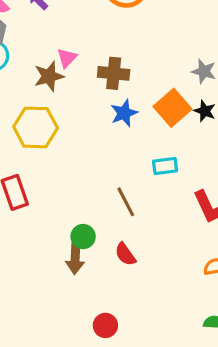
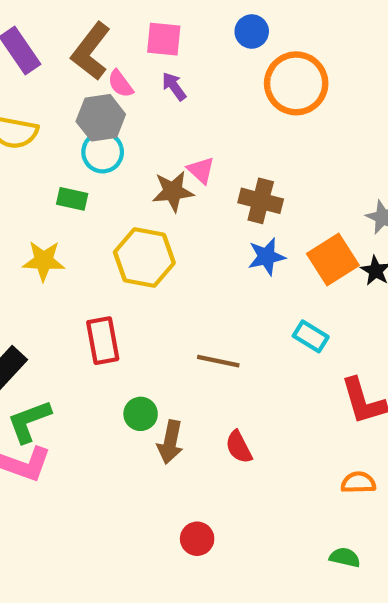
pink triangle: (67, 58) -> (201, 170), turned -40
cyan rectangle: (165, 166) -> (311, 336), turned 30
brown line: (126, 202) -> (218, 361), moved, turned -60
green circle: (83, 237) -> (141, 414), moved

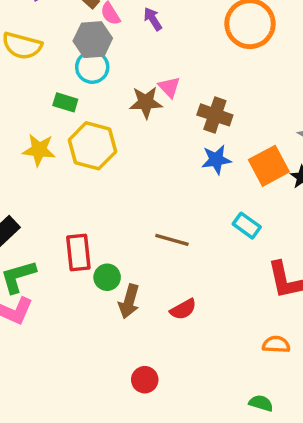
yellow hexagon: (144, 257) -> (92, 146), moved
red rectangle: (103, 341) -> (78, 253), moved
red semicircle: (239, 447) -> (183, 309), turned -96

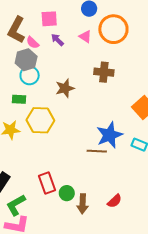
pink triangle: (169, 87) -> (85, 37), moved
brown cross: (215, 115) -> (104, 72), moved
blue star: (216, 160) -> (109, 135), moved, size x1.5
brown line: (172, 240) -> (97, 151), moved

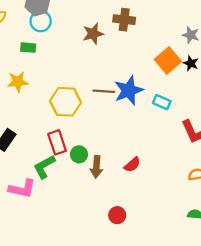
brown star: (65, 88) -> (93, 34), moved
yellow hexagon: (40, 120) -> (66, 102), moved
brown line: (97, 151) -> (104, 91), moved
green L-shape: (16, 205) -> (44, 167), moved

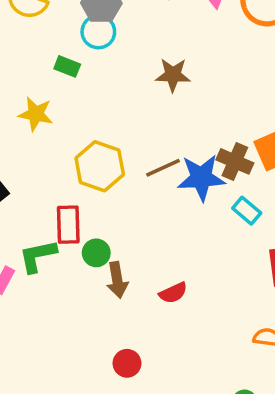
brown cross: (124, 20) -> (235, 161), moved
brown line: (104, 91) -> (163, 168), turned -45
brown arrow: (96, 167) -> (117, 280), turned -30

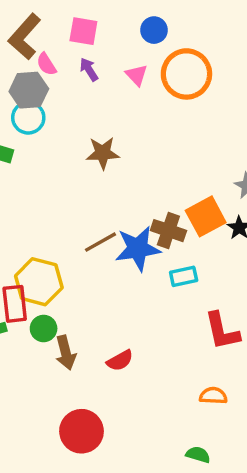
yellow hexagon: (100, 166) -> (39, 282), moved
cyan rectangle: (247, 211) -> (184, 276), turned -48
red circle: (127, 363) -> (81, 431), size x1.6

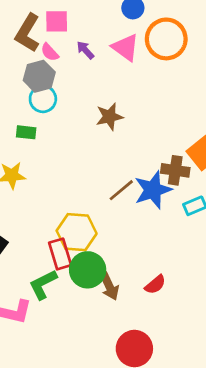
pink square: (83, 31) -> (57, 21), moved
pink triangle: (137, 75) -> (125, 47), size x1.5
green circle: (44, 328) -> (88, 270), size x1.6

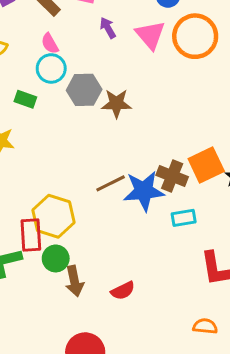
pink semicircle: (50, 52) -> (50, 43), moved
gray hexagon: (39, 76) -> (84, 90), moved
green circle: (88, 270) -> (56, 258), size x0.7

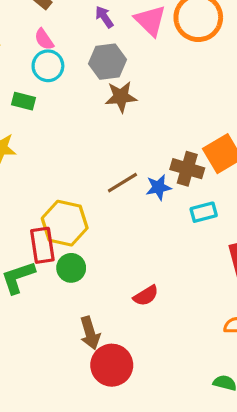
gray hexagon: (84, 90) -> (107, 62), moved
blue star: (144, 191) -> (158, 187), size x0.6
brown arrow: (74, 281) -> (90, 333), moved

